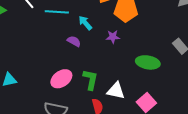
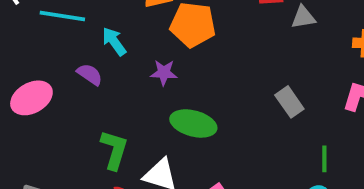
green ellipse: (148, 62) -> (193, 123), moved
pink ellipse: (61, 79) -> (31, 98), moved

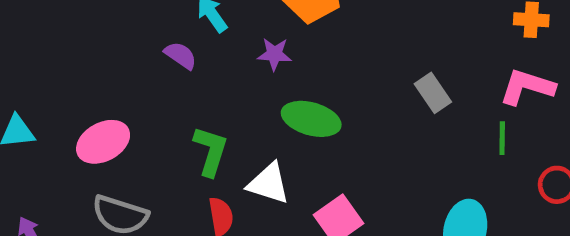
pink ellipse: (31, 98) -> (103, 142), moved
green line: (324, 159) -> (502, 138), moved

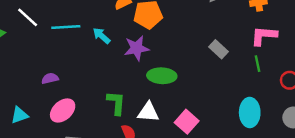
purple star: (274, 54) -> (137, 48), size x1.5
purple semicircle: (181, 55) -> (50, 78), moved, turned -35

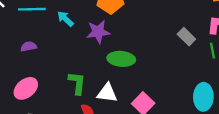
gray rectangle: (219, 49) -> (186, 37), moved
purple semicircle: (50, 78) -> (29, 47), moved

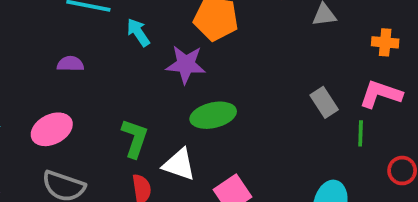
green ellipse: (121, 59) -> (213, 115), turned -30

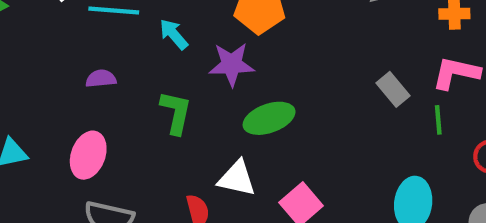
pink ellipse: (52, 129) -> (88, 155), turned -36
green L-shape: (135, 138) -> (176, 112), moved

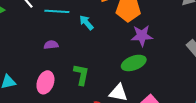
purple star: (232, 64) -> (142, 36), moved
green L-shape: (176, 112) -> (81, 75), moved

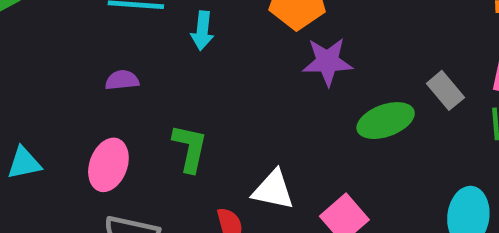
cyan arrow: (86, 23) -> (202, 31), turned -133
green ellipse: (134, 63) -> (386, 121), moved

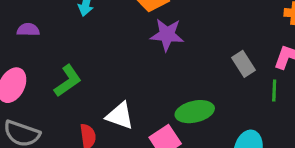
green ellipse: (386, 121) -> (195, 112), moved
green L-shape: (190, 148) -> (68, 81), turned 36

